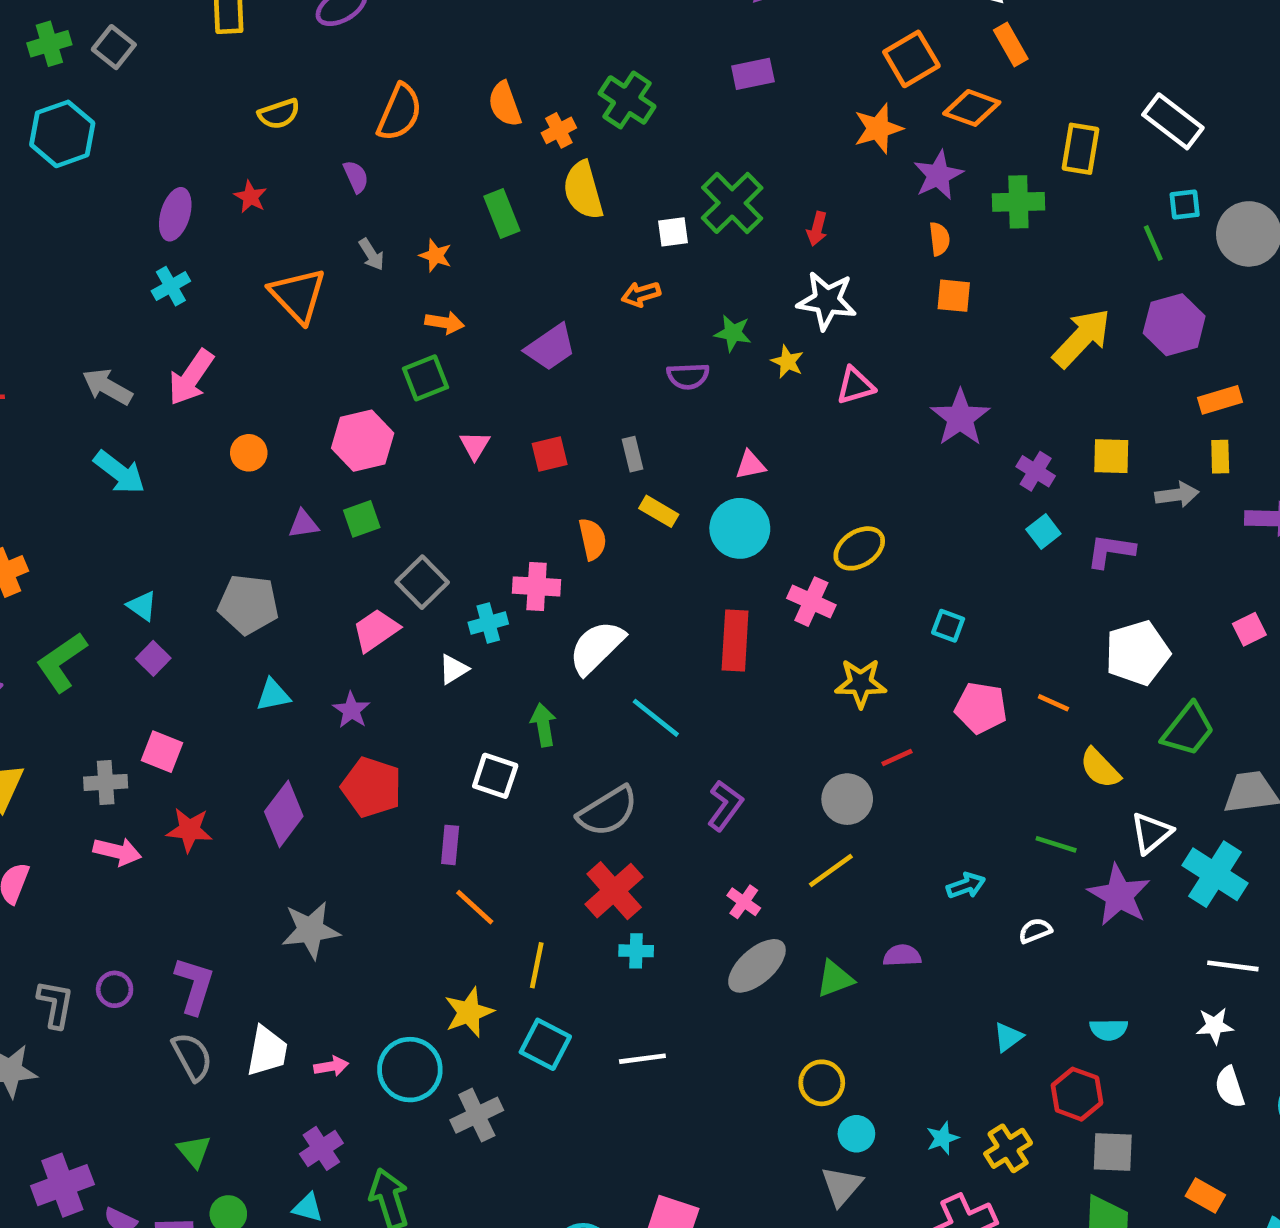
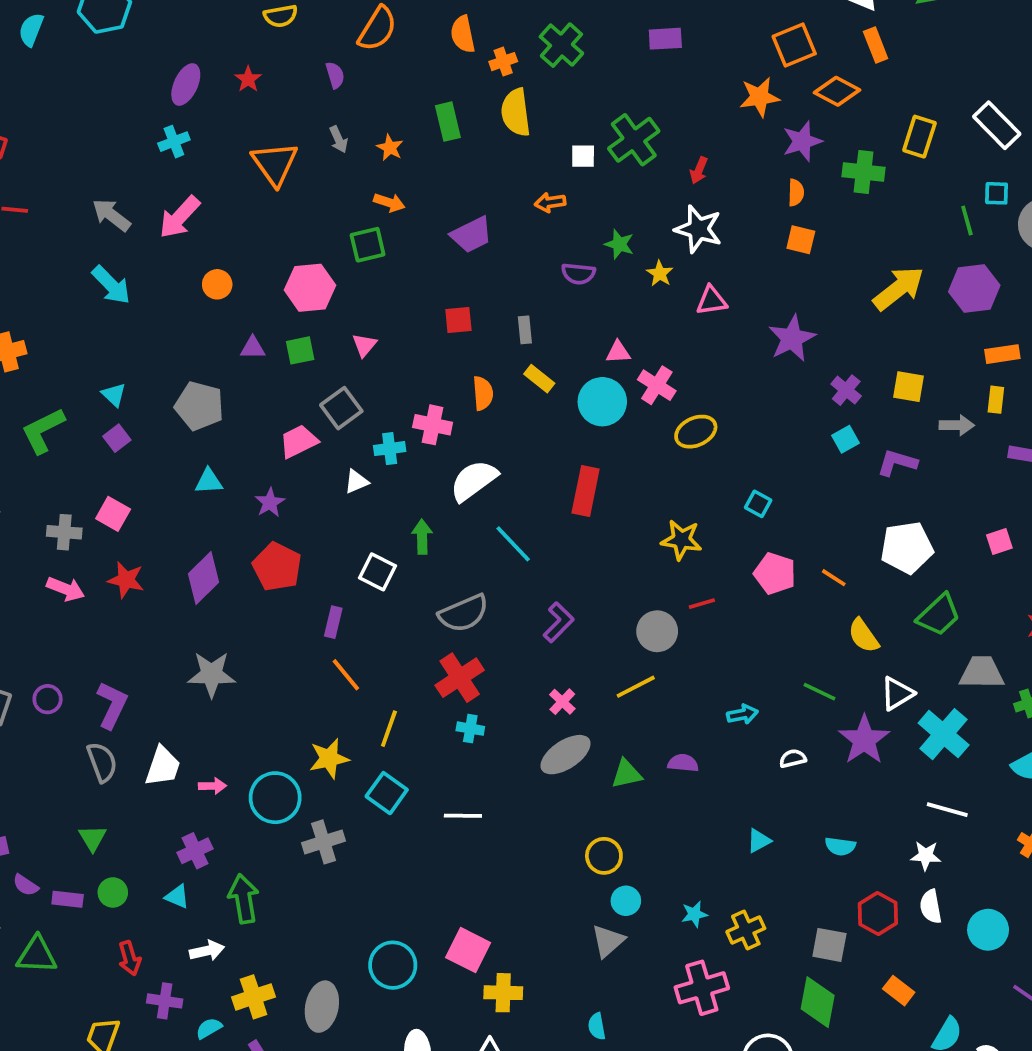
pink triangle: (475, 445) -> (364, 345), moved
pink cross: (811, 602) -> (657, 385), moved
red hexagon: (1077, 1094) -> (878, 914), moved

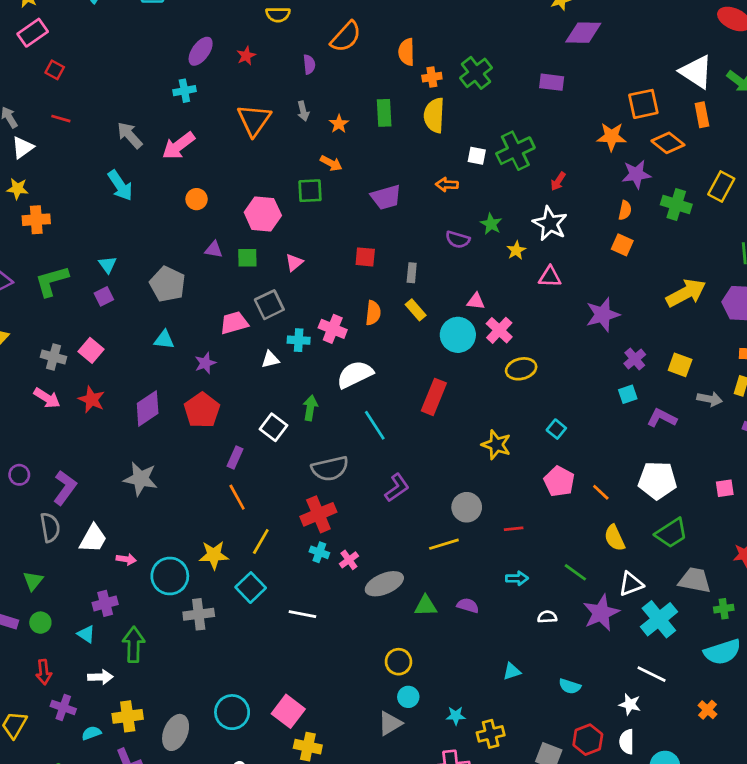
red line: (702, 604) -> (514, 529), moved
pink cross: (562, 702) -> (349, 560), moved

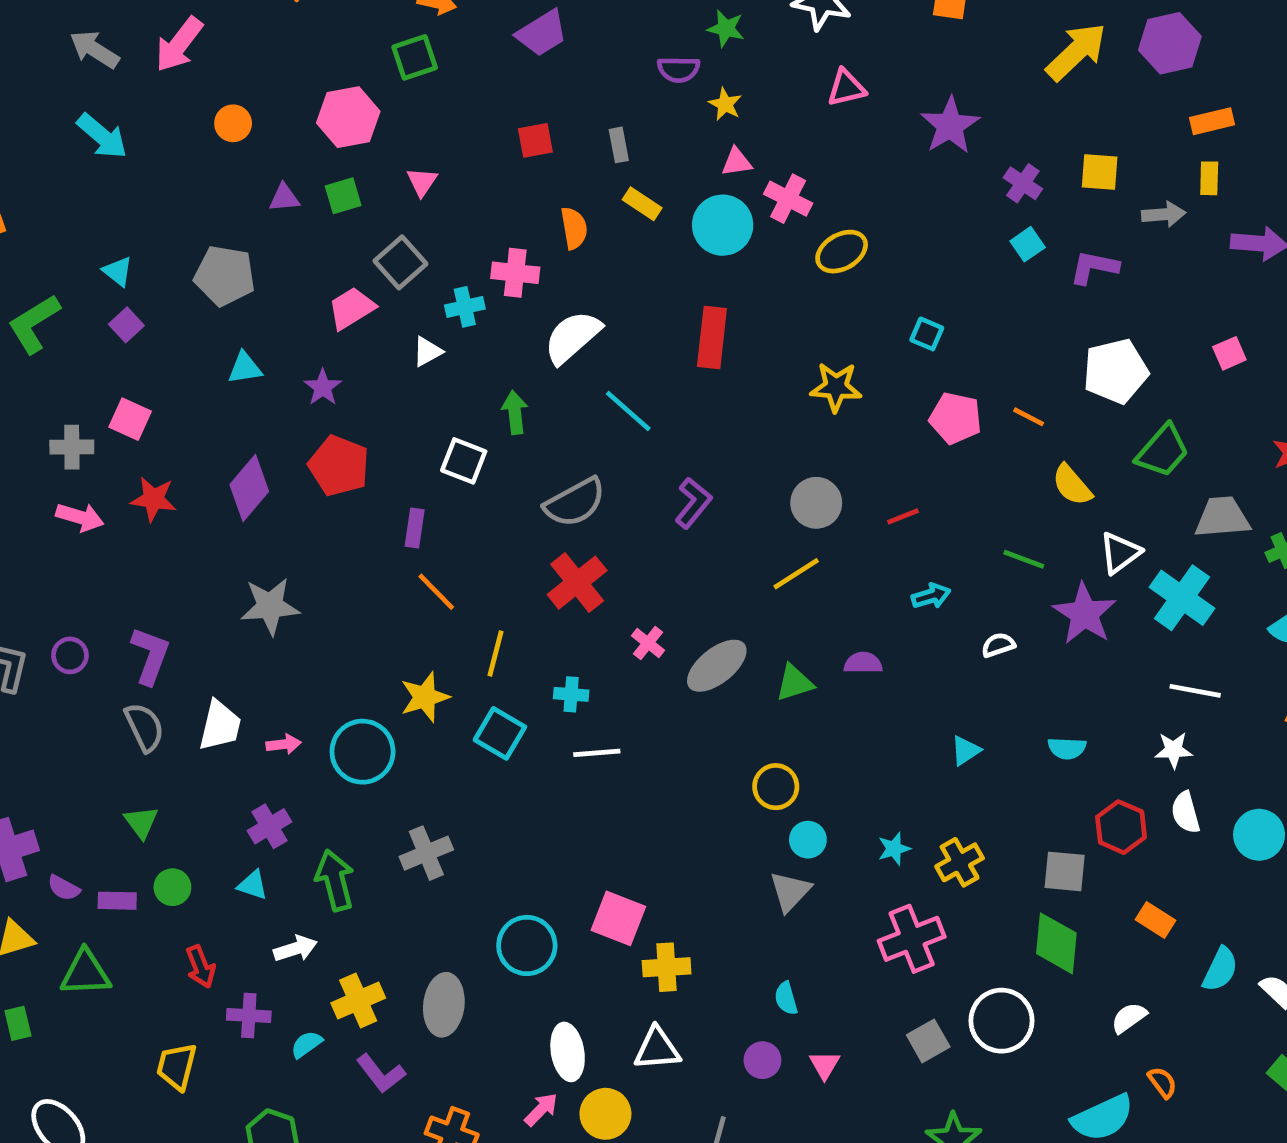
yellow star: (516, 250) -> (725, 104), moved
cyan cross: (319, 552) -> (571, 694), moved
gray cross: (199, 614) -> (426, 853), moved

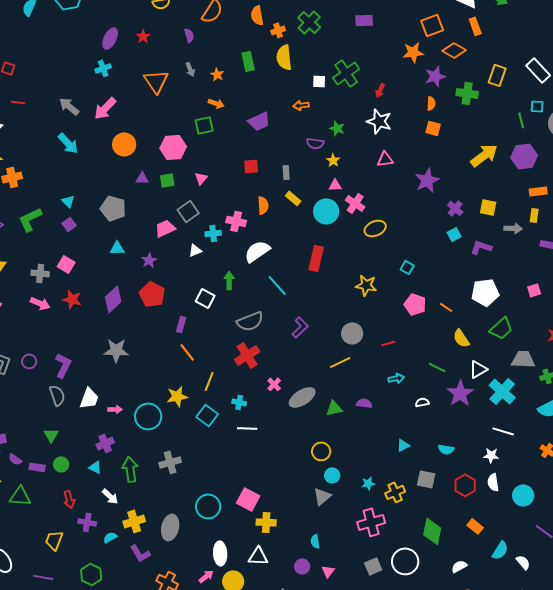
orange circle: (233, 123) -> (124, 144), size x1.5
gray square: (1065, 871) -> (426, 479), moved
white arrow: (295, 949) -> (110, 496), turned 54

